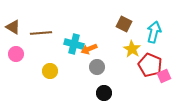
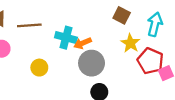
gray circle: (97, 67) -> (92, 63), size x1.5

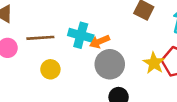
brown line: (29, 25) -> (40, 38), moved
yellow star: (130, 43) -> (154, 63), moved

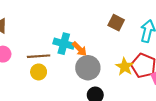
brown line: (40, 38) -> (39, 56), moved
orange arrow: (100, 42) -> (79, 49), turned -112

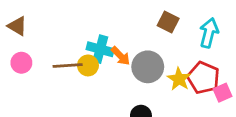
gray circle: (88, 68) -> (148, 67), moved
yellow circle: (39, 72) -> (88, 65), moved

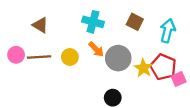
brown triangle: (17, 26) -> (40, 25), moved
cyan cross: (100, 49) -> (93, 22), moved
brown line: (68, 65) -> (39, 57), moved

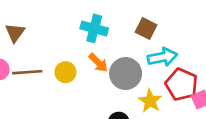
brown triangle: (40, 25) -> (15, 33), moved, turned 35
cyan arrow: (168, 31) -> (162, 57), moved, turned 65
yellow star: (143, 68) -> (150, 101), moved

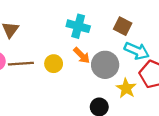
cyan arrow: (162, 57) -> (137, 51), turned 35

